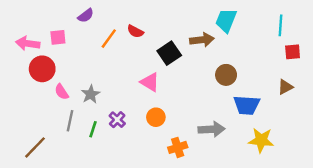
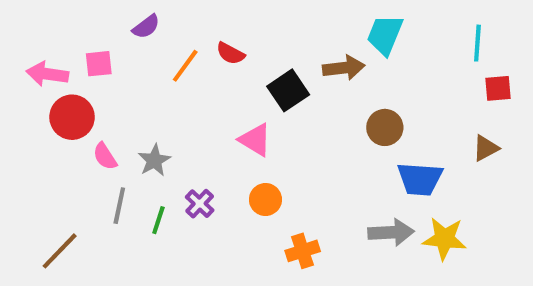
gray arrow: (212, 129) -> (391, 232), moved

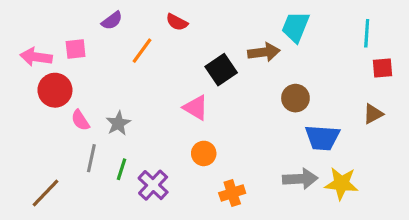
red semicircle: (230, 53) -> (177, 22), moved
purple cross: (200, 204) -> (153, 185), moved, size x1.4

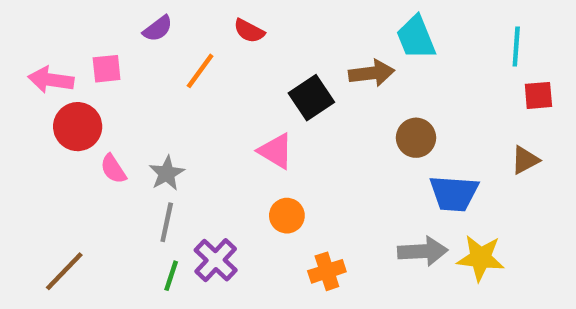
cyan trapezoid: (295, 27) -> (416, 38), turned -44
gray line: (91, 158) -> (167, 222), moved
green line: (121, 169) -> (171, 276), moved

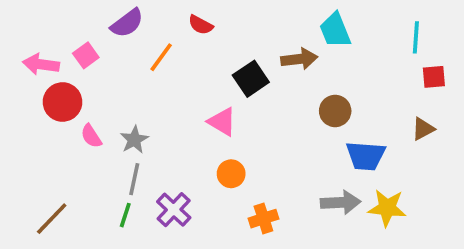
purple semicircle: (158, 29) -> (127, 23), size x1.4
pink square: (107, 69) -> (86, 55), turned -30
green line: (171, 276) -> (125, 215), moved

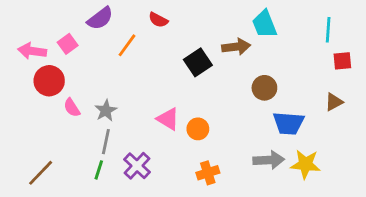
pink triangle: (222, 122) -> (168, 119), moved
orange circle: (231, 174) -> (198, 129), moved

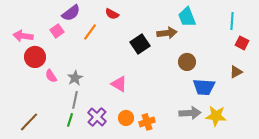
pink square: (68, 44) -> (57, 31), moved
red square: (342, 61) -> (242, 43), turned 32
orange circle: (198, 129) -> (126, 118), moved

